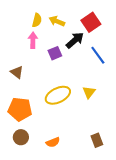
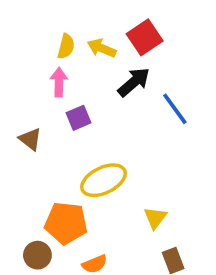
red square: (91, 22) -> (145, 37), moved
purple square: (55, 53) -> (79, 118), moved
yellow triangle: (89, 92) -> (155, 218), moved
orange pentagon: (20, 109) -> (66, 223), moved

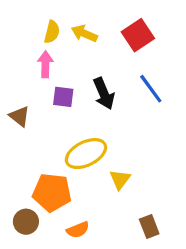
red square: (145, 37) -> (138, 35), moved
black arrow: (134, 82) -> (104, 94), moved, turned 108
purple square: (79, 118) -> (63, 97), turned 30
yellow triangle: (155, 218) -> (120, 179), moved

